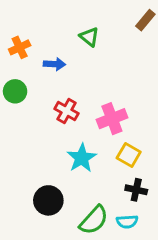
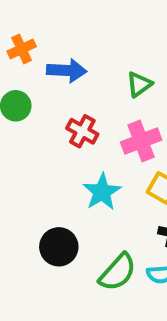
green triangle: (89, 37) -> (139, 84), moved, turned 45
blue arrow: (54, 64) -> (67, 71), size x1.4

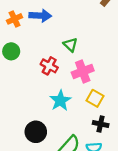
blue arrow: (67, 71) -> (40, 16), moved
green triangle: (139, 84) -> (70, 45), moved, turned -40

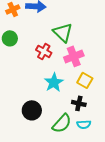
green triangle: (70, 45) -> (63, 32), size x1.5
black cross: (101, 124) -> (79, 103), moved

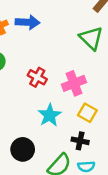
green triangle: (63, 32) -> (91, 38), moved

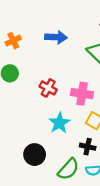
blue arrow: (28, 22) -> (56, 37), moved
pink cross: (74, 83) -> (82, 94), turned 30

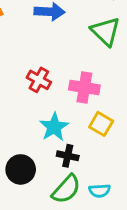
black cross: (88, 147) -> (68, 156), moved

